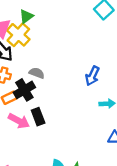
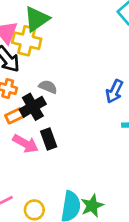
green triangle: (26, 16) -> (37, 19), size x1.5
yellow cross: (18, 35) -> (27, 41), turned -30

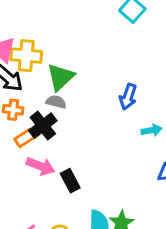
green triangle: (37, 19) -> (61, 77), moved
black rectangle: (49, 139) -> (70, 181), moved

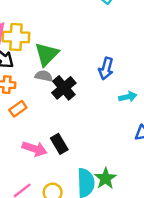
black cross: (43, 126) -> (64, 88), moved
pink arrow: (41, 166) -> (34, 149), moved

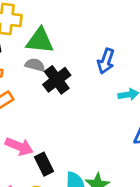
green triangle: (47, 54) -> (40, 41), turned 48
black rectangle: (59, 144) -> (44, 164), moved

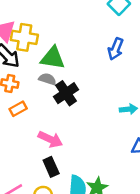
blue arrow: (106, 61) -> (116, 49), moved
pink arrow: (19, 146) -> (50, 139), moved

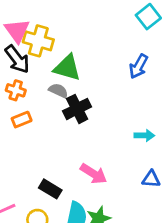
pink arrow: (50, 139) -> (94, 174), moved
black rectangle: (51, 167) -> (50, 189), turned -42

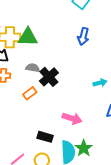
green triangle: (67, 68) -> (28, 37), moved
orange rectangle: (22, 120) -> (30, 93), moved

